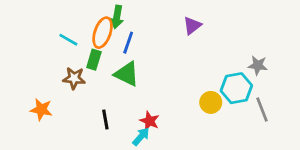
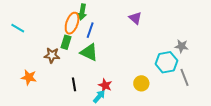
purple triangle: (192, 26) -> (135, 18), turned -40
cyan line: (68, 40) -> (18, 28), moved
yellow circle: (211, 102) -> (141, 83), moved

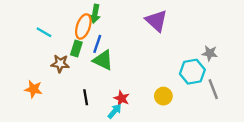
purple triangle: (135, 18) -> (156, 21), size x1.5
cyan line: (18, 28) -> (44, 32), moved
blue line: (90, 30) -> (97, 44), moved

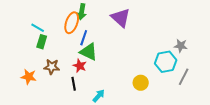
purple triangle: (156, 21) -> (121, 18), moved
green rectangle: (76, 49) -> (42, 42), moved
brown star: (60, 64) -> (52, 67), moved
gray line: (213, 89) -> (184, 77), turned 48
red star: (122, 98) -> (80, 66), moved

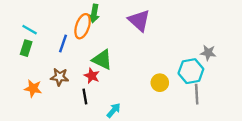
cyan line: (38, 28) -> (30, 30), moved
blue line: (84, 38) -> (63, 43), moved
green rectangle: (42, 42) -> (26, 48), moved
gray line: (184, 77) -> (197, 94), moved, turned -30
yellow circle: (141, 83) -> (160, 83), moved

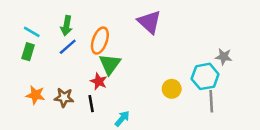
green arrow: (94, 14) -> (66, 26), moved
orange ellipse: (83, 26) -> (100, 41), moved
blue line: (63, 43) -> (68, 47), turned 30
green triangle: (102, 60) -> (110, 64), turned 40
brown star: (60, 77) -> (64, 97), moved

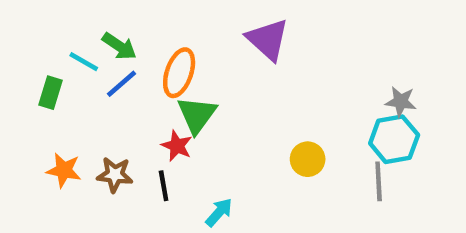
green arrow: (66, 26) -> (119, 46), turned -66
cyan line: (32, 32) -> (84, 62), moved
cyan hexagon: (205, 76) -> (394, 139), moved

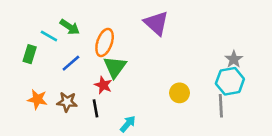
blue line: (121, 84) -> (71, 63), moved
gray star: (401, 102) -> (234, 59), turned 30

